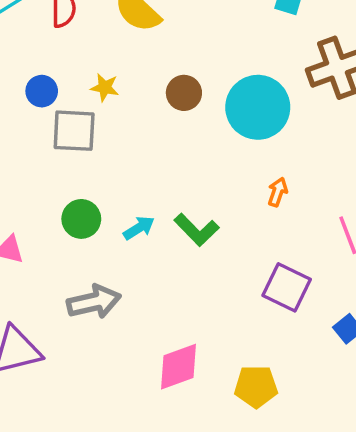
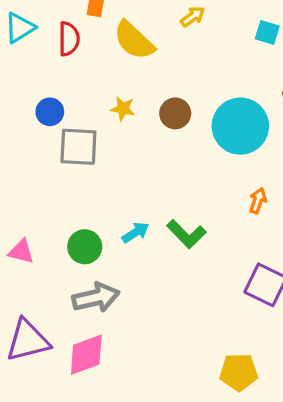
yellow star: (105, 87) -> (123, 109), moved
green circle: (81, 219) -> (85, 247), moved
pink diamond: (179, 367) -> (86, 355), moved

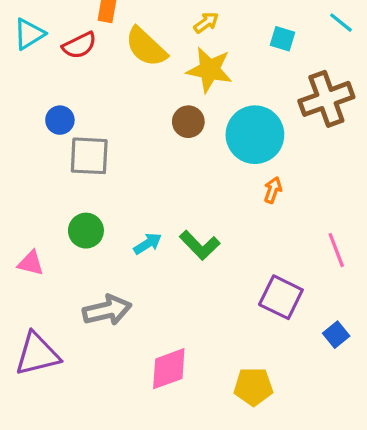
red semicircle: (69, 39) -> (79, 45), turned 64
yellow star: (123, 109) -> (209, 70), moved, size x1.8
orange arrow: (258, 201) -> (273, 190), moved
green circle: (85, 247) -> (86, 231), moved
pink diamond: (86, 355) -> (169, 369), moved

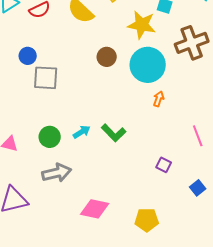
yellow star: (209, 70) -> (142, 25), moved
green circle: (86, 231) -> (50, 137), moved
purple square: (281, 297) -> (164, 165), size x0.6
pink diamond: (169, 369) -> (95, 209), turned 32

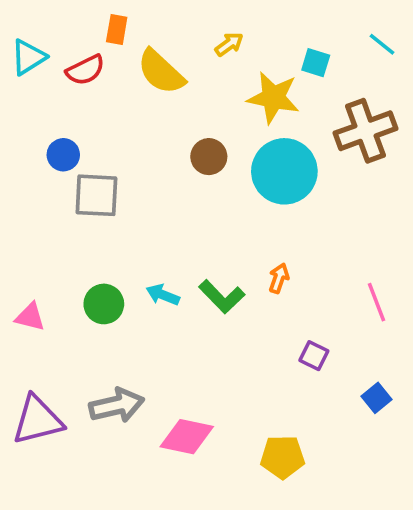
orange arrow: (159, 99) -> (279, 278), moved
cyan arrow: (82, 132) -> (163, 295), turned -126
gray arrow: (57, 173) -> (117, 405), moved

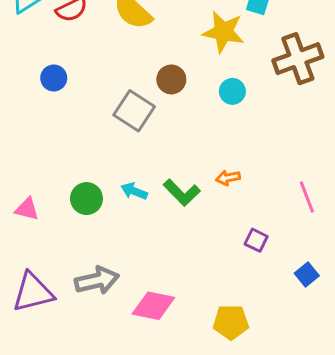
cyan circle: (284, 171) -> (232, 91), size x0.5
gray square: (96, 195) -> (134, 111), moved, turned 30
orange arrow: (279, 278) -> (228, 178), turned -120

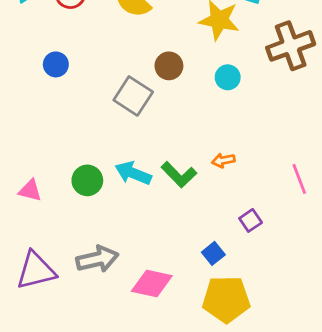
cyan arrow: (134, 191) -> (133, 173), size x1.4
purple square: (256, 240) -> (251, 220), turned 30
blue square: (307, 274) -> (213, 253), moved
yellow pentagon: (231, 322) -> (226, 299), size x1.4

